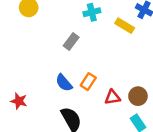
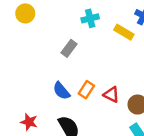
red triangle: (112, 97) -> (111, 95), moved, turned 35
red star: (19, 101) -> (29, 122), moved

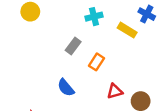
orange rectangle: (86, 90) -> (96, 62), moved
red triangle: (111, 95) -> (115, 91), turned -42

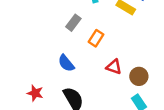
red triangle: (115, 91) -> (114, 67), turned 35

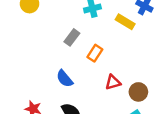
red triangle: (114, 67) -> (113, 82), turned -35

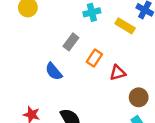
blue semicircle: (65, 79) -> (54, 71), moved
red triangle: (113, 82) -> (118, 73), moved

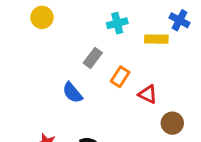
yellow rectangle: (125, 26) -> (156, 39), turned -30
red triangle: (118, 73) -> (148, 94), turned 42

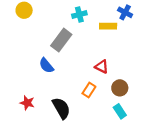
gray rectangle: (93, 58) -> (61, 40), size x1.5
orange rectangle: (120, 77) -> (89, 90), moved

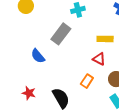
yellow rectangle: (108, 26) -> (105, 39), moved
blue semicircle: (46, 66) -> (38, 56), moved

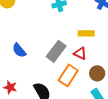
gray rectangle: (61, 34) -> (56, 51), moved
orange rectangle: (87, 81) -> (68, 75), size x1.5

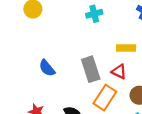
gray rectangle: (56, 51) -> (91, 69), turned -55

